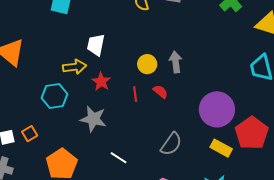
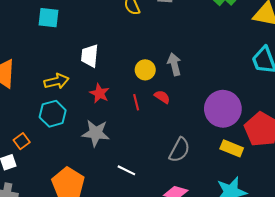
yellow arrow: (75, 67) -> (57, 81), moved
orange square: (30, 134) -> (22, 141), moved

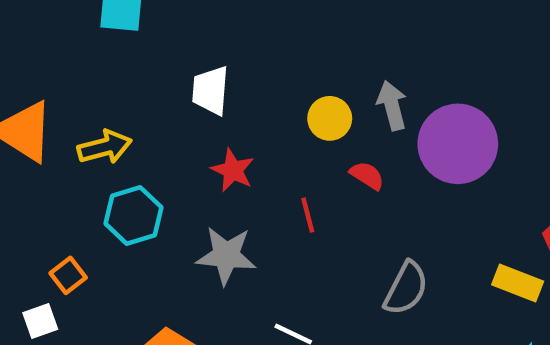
yellow arrow: (57, 81) -> (105, 147), moved
red line: (136, 102) -> (308, 215), moved
purple circle: (223, 109) -> (458, 144), moved

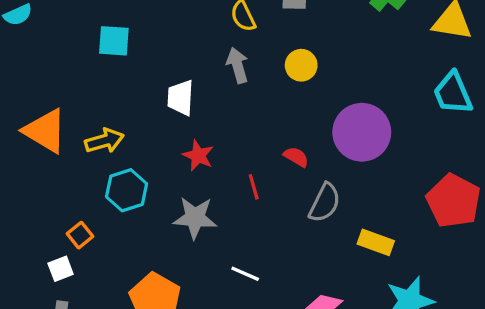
gray arrow: (392, 105) -> (238, 65), moved
yellow circle: (330, 118) -> (301, 65), moved
yellow rectangle: (518, 283) -> (376, 242), moved
gray semicircle: (406, 288) -> (325, 203), moved

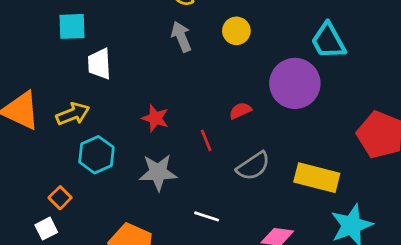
cyan trapezoid: (453, 93) -> (328, 41), moved
white trapezoid: (180, 98) -> (99, 64), moved
red semicircle: (296, 157) -> (240, 111), turned -50
gray semicircle: (325, 203) -> (253, 166), moved, turned 36
yellow rectangle: (376, 242) -> (317, 178), size x1.4

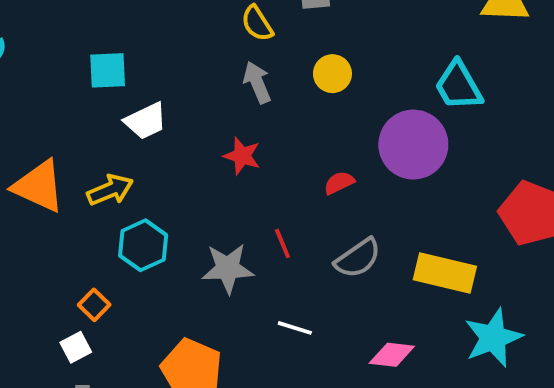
white trapezoid: (99, 64) -> (146, 121), turned -112
red star: (155, 118) -> (242, 156), moved
red line: (206, 140) -> (282, 243), moved

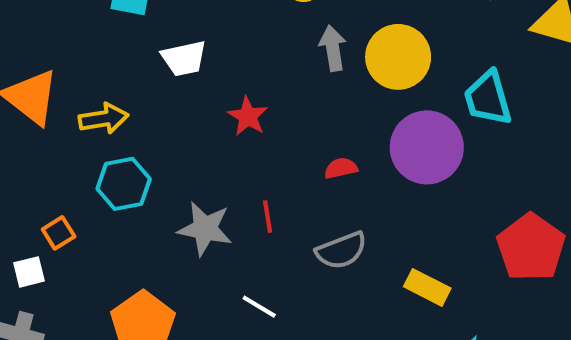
yellow circle: (332, 74) -> (398, 57), moved, size x1.6
gray arrow: (257, 82) -> (333, 48), moved
white trapezoid: (146, 121) -> (184, 58), moved
yellow rectangle: (445, 273) -> (427, 287), size x0.7

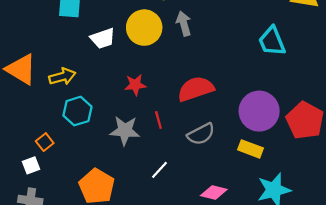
yellow circle: (398, 57) -> (144, 28), moved
red star: (248, 116) -> (135, 85), moved, turned -30
purple circle: (427, 147) -> (259, 111), moved
red semicircle: (341, 168) -> (196, 89), size x2.0
white line: (259, 307) -> (159, 170), turned -72

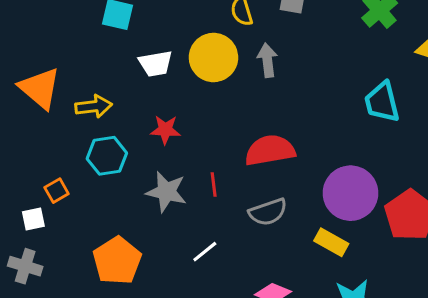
red star: (135, 85) -> (165, 130), moved

